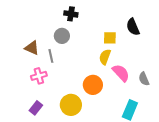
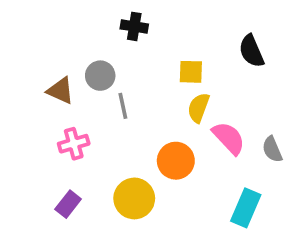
gray circle: (62, 36) -> (100, 76), moved
yellow square: (110, 38) -> (191, 72), moved
gray line: (51, 56) -> (123, 106), moved

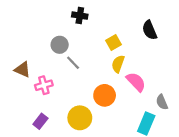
yellow square: (191, 72) -> (114, 43), turned -32
brown triangle: (60, 91) -> (22, 70), moved
gray line: (123, 106) -> (73, 63), turned -32
gray semicircle: (272, 149) -> (162, 102), moved

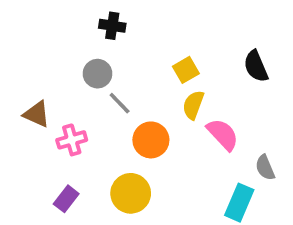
black cross: (80, 16) -> (112, 26), moved
black semicircle: (150, 30) -> (256, 66), moved
orange circle: (105, 95) -> (151, 140), moved

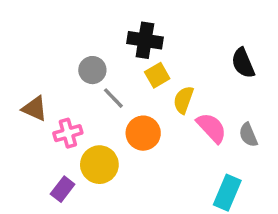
black cross: (112, 26) -> (145, 40), moved, size x1.4
yellow square: (186, 70) -> (157, 75), moved
gray semicircle: (265, 168) -> (248, 135), moved
yellow circle: (131, 193) -> (99, 165), moved

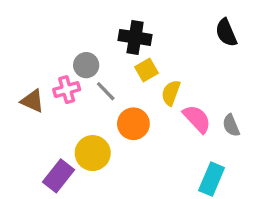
black semicircle: (243, 63) -> (226, 33), moved
pink cross: (68, 133) -> (67, 90), moved
purple rectangle: (63, 189) -> (58, 176), size x1.4

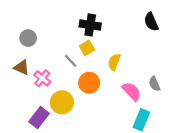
gray circle: (86, 65) -> (28, 38), moved
yellow square: (146, 70) -> (87, 48), moved
pink cross: (67, 90) -> (42, 78), moved, turned -35
pink semicircle: (197, 119) -> (132, 91), moved

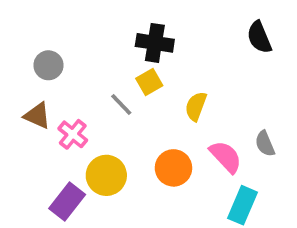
orange circle: (89, 83) -> (173, 168), moved

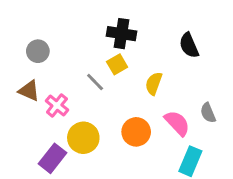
black semicircle: (259, 37) -> (189, 45), moved

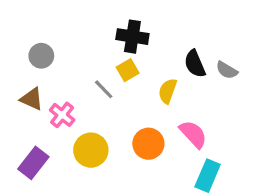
black semicircle: (189, 45) -> (195, 64), moved
gray semicircle: (208, 113) -> (227, 70), moved, turned -36
purple rectangle: (53, 158) -> (33, 163), moved

